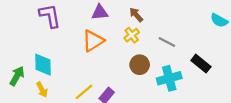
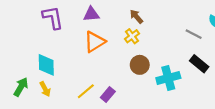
purple triangle: (100, 12) -> (91, 14), moved
gray line: (167, 42) -> (194, 34), moved
green arrow: (17, 76) -> (21, 87), moved

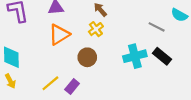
brown circle: (140, 65) -> (87, 57), moved
cyan cross: (168, 78) -> (135, 56), moved

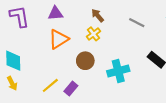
gray line: (157, 27) -> (137, 23), moved
cyan cross: (135, 56) -> (118, 71), moved

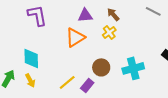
purple triangle: (55, 13) -> (85, 15), moved
gray line: (137, 23) -> (153, 11), moved
brown circle: (85, 61) -> (101, 67), moved

